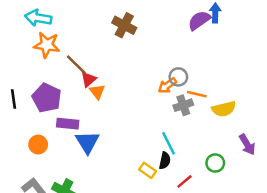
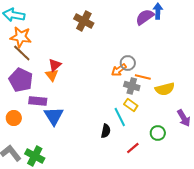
brown line: (76, 65) -> (22, 53), moved
orange triangle: (97, 92) -> (52, 75), moved
gray cross: (183, 105) -> (132, 86), turned 35
black semicircle: (165, 161) -> (106, 131), moved
yellow rectangle: (148, 170) -> (131, 105), moved

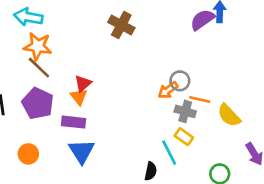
yellow semicircle: (165, 89) -> (229, 115), turned 60
purple rectangle: (38, 101) -> (74, 122), moved

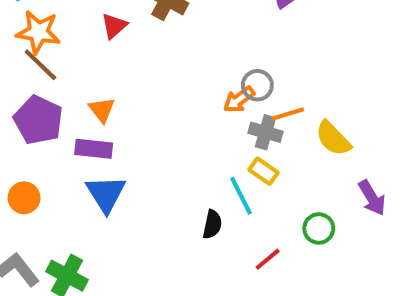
red triangle: (83, 83) -> (114, 26), moved
orange line: (200, 99) -> (288, 114), turned -30

